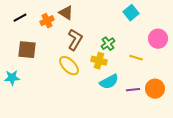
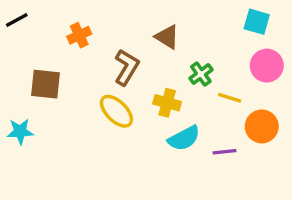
brown triangle: (66, 13) -> (167, 37), moved
cyan square: (131, 13) -> (257, 22), moved, turned -35
black line: (20, 18) -> (17, 20), moved
green cross: (108, 44) -> (201, 74), moved
orange circle: (155, 89) -> (262, 126), moved

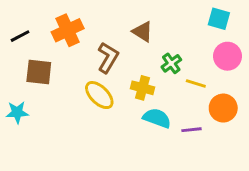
black line: (17, 20) -> (20, 36), moved
orange cross: (79, 35) -> (68, 30), size x1.5
cyan semicircle: (184, 138) -> (157, 118), turned -132

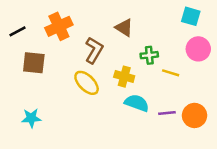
green cross: (171, 63) -> (149, 55), turned 30
orange circle: (223, 108) -> (195, 115), moved
cyan star: (17, 112) -> (31, 118), moved

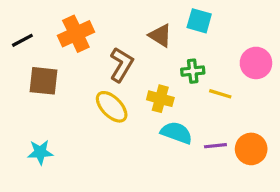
cyan square: (191, 16) -> (199, 21), moved

